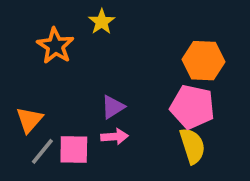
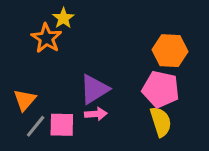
yellow star: (102, 22) -> (63, 18), moved
purple triangle: (113, 107) -> (94, 89), size x1.5

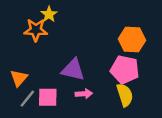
orange star: (46, 38) -> (36, 30), turned -30
purple triangle: (94, 89) -> (73, 70), turned 45
pink arrow: (96, 114) -> (84, 94), moved

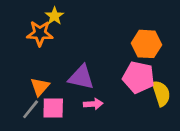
orange triangle: (19, 78) -> (40, 87), moved
yellow semicircle: (125, 95) -> (161, 93), moved

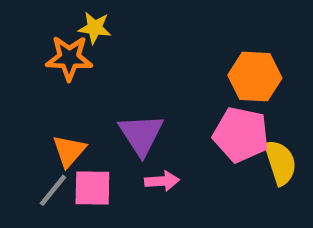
yellow star: (55, 16) -> (95, 28), turned -30
purple triangle: (81, 77) -> (141, 135), turned 44

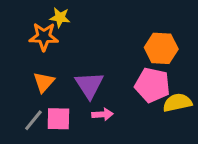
orange triangle: (69, 151) -> (44, 82), moved
yellow semicircle: (280, 162) -> (177, 103), turned -84

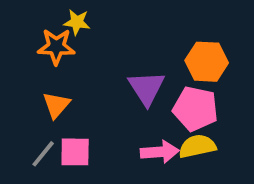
purple triangle: (89, 85) -> (147, 88), moved
yellow semicircle: (177, 103) -> (197, 146), moved
pink arrow: (102, 114) -> (160, 152), moved, size x1.4

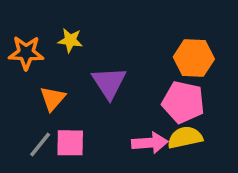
yellow star: (77, 22) -> (70, 40), moved
orange star: (56, 47) -> (26, 53), moved
purple triangle: (147, 88) -> (109, 83), moved

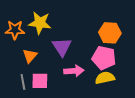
yellow star: (70, 40) -> (40, 23), size x1.6
pink arrow: (150, 143) -> (74, 71), moved
gray line: (40, 145) -> (23, 82), turned -49

